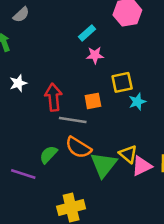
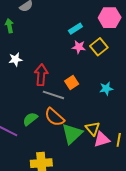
yellow square: (122, 82) -> (99, 47), moved, turned -36
orange square: (93, 101) -> (72, 82), turned -32

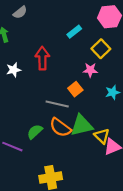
pink star: (79, 47) -> (90, 70), moved
red arrow: (41, 75) -> (42, 58), moved
green triangle: (72, 134) -> (82, 125), moved, turned 35

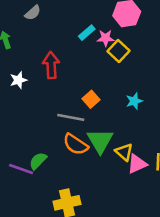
gray semicircle: (20, 12) -> (33, 13), moved
pink star: (90, 70) -> (106, 38), moved
green triangle: (82, 125) -> (100, 141), turned -45
green semicircle: (35, 132) -> (38, 161), moved

